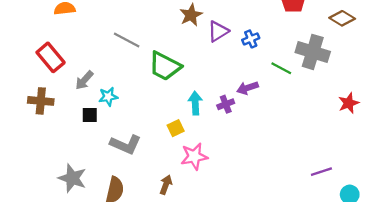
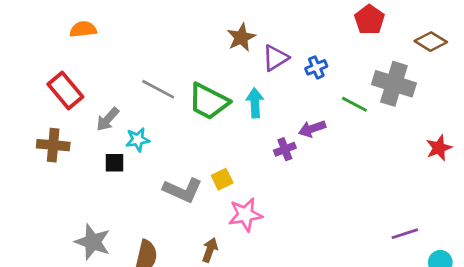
gray line: (127, 40) -> (158, 89), moved
cyan arrow: (195, 103) -> (255, 103), moved
gray L-shape: (126, 144) -> (183, 190), moved

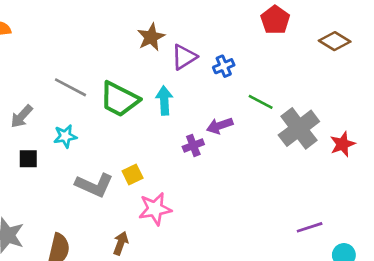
gray cross: (394, 84) -> (299, 128), moved, turned 36
cyan star: (138, 140) -> (65, 136), moved

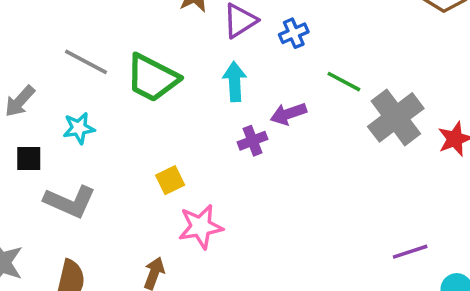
cyan arrow: (164, 101) -> (235, 82), moved
gray L-shape: (94, 185) -> (70, 202), moved

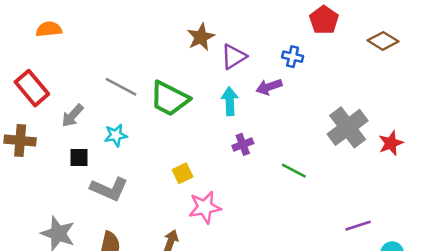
blue cross: (294, 33) -> (293, 57), moved, turned 36
green line: (344, 82) -> (294, 171), moved
purple arrow: (288, 114) -> (269, 87), moved

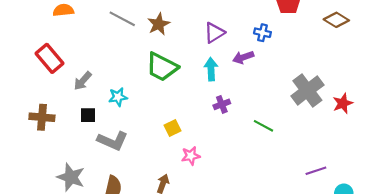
brown star: (201, 37) -> (159, 24), moved
gray line: (121, 87) -> (122, 19), moved
brown cross: (20, 141) -> (42, 117), moved
pink star: (205, 207) -> (191, 156), size x0.7

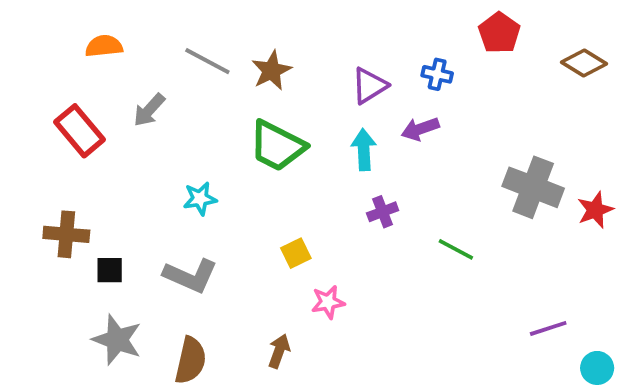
blue cross: (262, 33) -> (437, 74), moved
gray arrow: (83, 81) -> (149, 110), moved
gray cross: (307, 90) -> (533, 187), turned -32
black square: (88, 115) -> (110, 270), moved

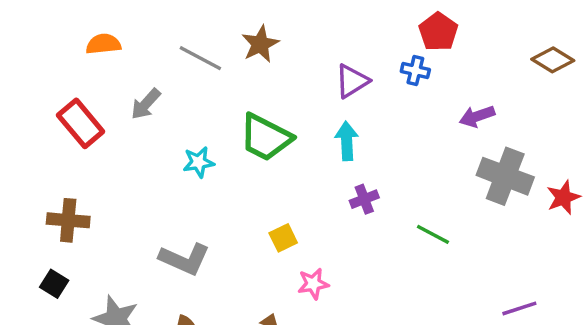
red pentagon: (499, 33) -> (438, 32), moved
brown star: (271, 71) -> (260, 44), moved
purple arrow: (420, 129) -> (477, 116), moved
cyan star: (200, 199) -> (199, 162), moved
black square: (110, 270) -> (54, 284), moved, turned 32

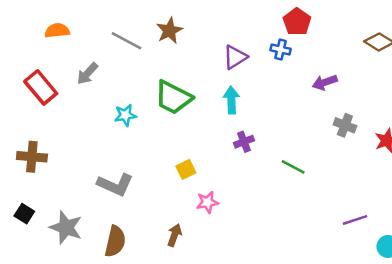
gray cross: (505, 176) -> (345, 125), size x0.6
black square: (54, 284) -> (24, 214), moved

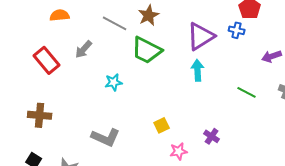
purple triangle: (235, 57) -> (201, 36), size x1.4
green trapezoid: (173, 98) -> (147, 50), moved
purple cross: (244, 142) -> (212, 136), moved, turned -35
green line: (293, 167) -> (247, 92), moved

